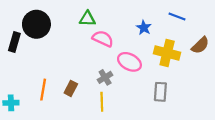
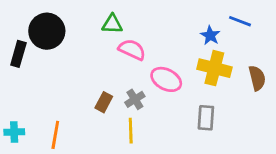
blue line: (177, 17) -> (240, 21), moved
blue star: (144, 28) -> (210, 35), moved
brown semicircle: (200, 45) -> (257, 78), moved, turned -60
brown rectangle: (71, 88) -> (104, 102), moved
orange line: (43, 90) -> (55, 135), moved

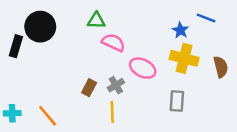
orange line: (55, 135) -> (48, 116), turned -50

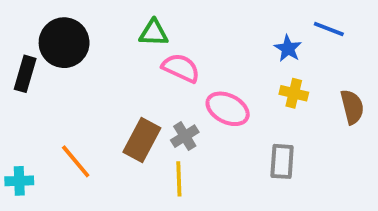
yellow cross: (184, 58) -> (294, 93), size x0.6
brown rectangle: (89, 88) -> (142, 140), size x1.5
orange line: (48, 116) -> (76, 161), moved

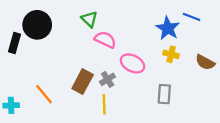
green triangle: (154, 33) -> (89, 19), turned 42
blue star: (288, 48) -> (168, 28), size x1.5
brown semicircle: (352, 107) -> (205, 62), turned 132

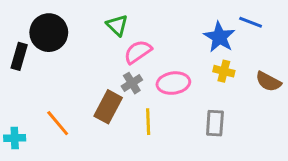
pink semicircle: (105, 40) -> (138, 52), turned -60
pink ellipse: (132, 63) -> (173, 83), turned -35
gray cross: (108, 79) -> (132, 83), moved
yellow line: (104, 104) -> (148, 122), moved

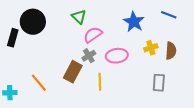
blue star: (219, 37) -> (134, 22), moved
yellow cross: (224, 71) -> (151, 48), turned -32
brown semicircle: (268, 82) -> (171, 51), moved, turned -114
gray rectangle: (215, 123) -> (159, 83), moved

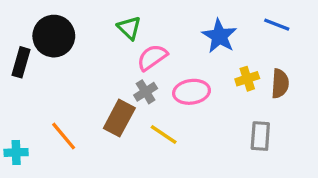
yellow line: (100, 82) -> (164, 134), turned -54

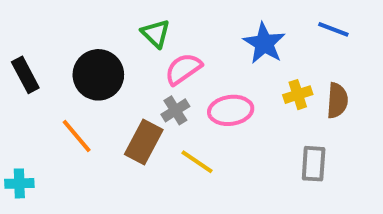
black circle: (54, 36) -> (98, 75), moved
black rectangle: (21, 62) -> (25, 75), turned -44
orange line: (64, 136) -> (77, 136), moved

